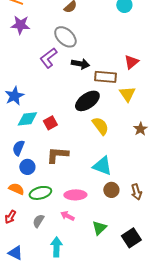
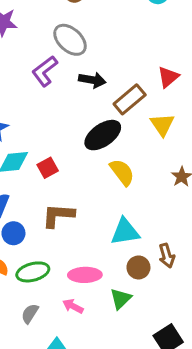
brown rectangle: (105, 77) -> (130, 99), turned -45
cyan triangle: (102, 166) -> (125, 232), turned -30
brown arrow: (136, 192) -> (167, 256), moved
green triangle: (99, 228) -> (121, 299), moved

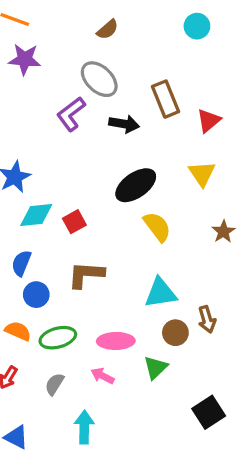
brown rectangle: (130, 99) -> (166, 99), moved, turned -72

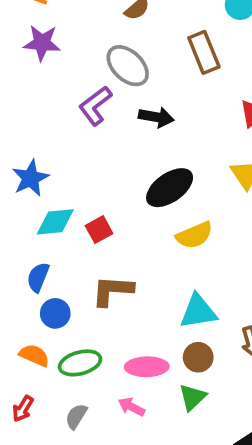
brown rectangle: (166, 99) -> (204, 52), moved
yellow semicircle: (157, 227) -> (194, 235), turned 104
brown circle: (175, 333) -> (198, 357), moved

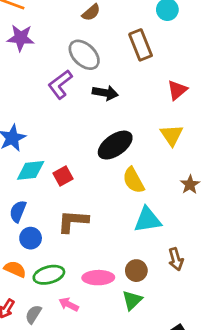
yellow semicircle: (194, 235) -> (134, 180), turned 84
cyan triangle: (198, 311) -> (148, 220), moved
pink arrow: (131, 407) -> (69, 304), moved
gray semicircle: (76, 416) -> (33, 314), moved

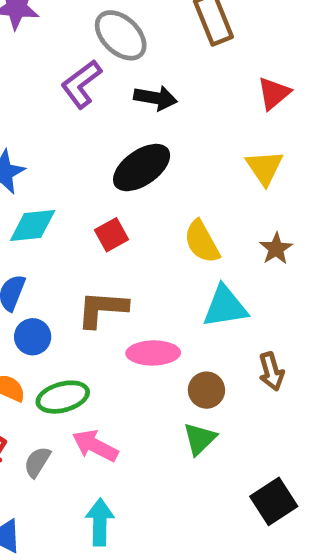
black ellipse: (115, 145) -> (142, 168), moved
red square: (63, 176) -> (111, 235), moved
brown star: (190, 185) -> (276, 249), moved
pink ellipse: (98, 278) -> (153, 353), moved
pink arrow: (69, 304) -> (95, 446), size x1.4

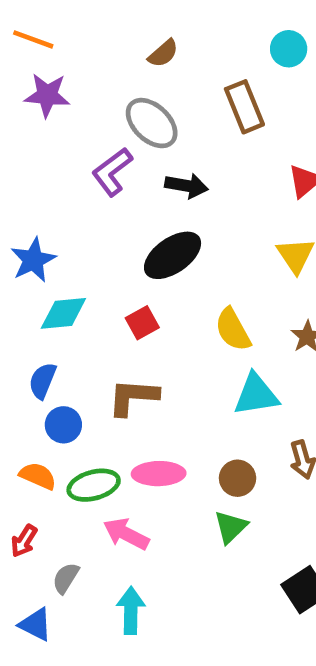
pink ellipse: (153, 353) -> (159, 474), moved
gray semicircle: (37, 462) -> (66, 578), moved

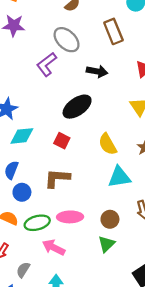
black arrow: (186, 186) -> (97, 71), moved
red square: (142, 323) -> (62, 141), turned -35

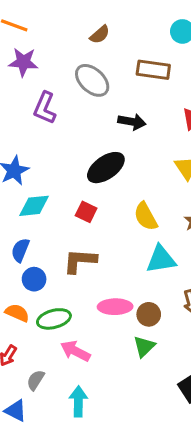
brown rectangle: (113, 31) -> (153, 70), turned -60
purple L-shape: (47, 64) -> (45, 108), moved, turned -30
pink ellipse: (70, 217) -> (115, 307), moved

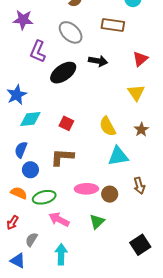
black ellipse: (106, 168) -> (63, 73), moved
green triangle: (144, 346) -> (97, 222), moved

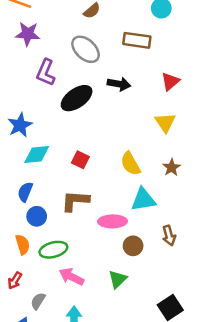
pink ellipse: (86, 189) -> (112, 221), moved
orange semicircle: (19, 193) -> (23, 245), turned 49

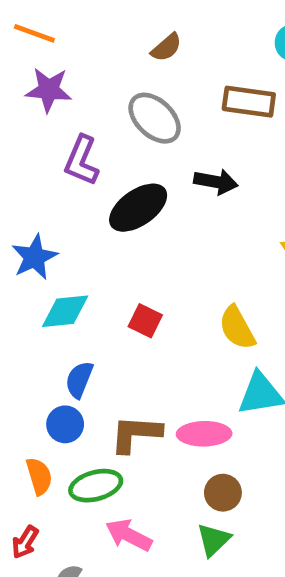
blue semicircle: (25, 192) -> (79, 380), moved
brown L-shape: (75, 201) -> (136, 434), moved
brown circle: (133, 246) -> (223, 493), moved

